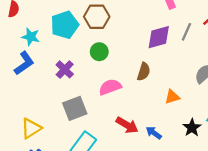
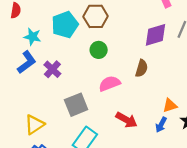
purple cross: (65, 69) -> (52, 69), moved
orange triangle: (172, 97) -> (170, 105), moved
blue arrow: (154, 133) -> (161, 125), moved, turned -96

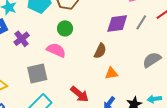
pink semicircle: (110, 84) -> (56, 50), moved, turned 36
orange triangle: (170, 105) -> (111, 73), moved

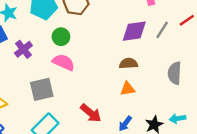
green circle: (65, 28) -> (61, 37), moved
brown semicircle: (100, 51) -> (128, 63), moved, turned -119
gray semicircle: (152, 60) -> (175, 73), turned -54

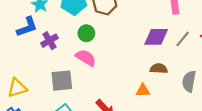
brown semicircle: (128, 63) -> (159, 69), moved

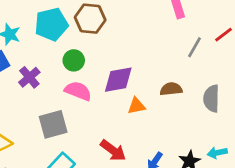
purple diamond: (156, 37) -> (118, 80), moved
orange triangle: (143, 91) -> (136, 106), moved

